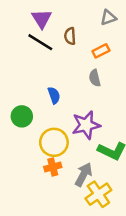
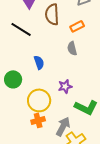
brown semicircle: (70, 36) -> (52, 14), size x1.5
black line: (40, 42) -> (21, 29), moved
purple star: (86, 125) -> (65, 86), size x0.6

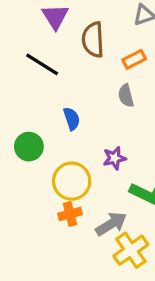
gray arrow: (63, 126) -> (111, 224), turned 30

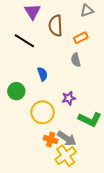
orange cross: (70, 214) -> (51, 139), moved, turned 32
gray arrow: (111, 224) -> (67, 138), turned 66
yellow cross: (131, 250) -> (66, 156), moved

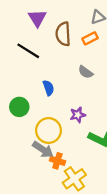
orange rectangle: (81, 38) -> (90, 38), moved
gray semicircle: (76, 60) -> (86, 72), turned -40
gray arrow: (67, 138) -> (43, 150), moved

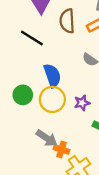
blue semicircle: (48, 88) -> (52, 76), size x1.5
yellow circle: (48, 130) -> (52, 99), moved

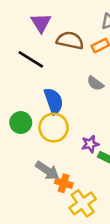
brown semicircle: (67, 21) -> (70, 40), turned 105
purple star: (82, 103) -> (90, 144), moved

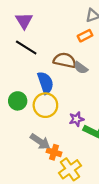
purple triangle: (41, 23) -> (24, 21), moved
brown semicircle: (70, 40) -> (65, 60), moved

